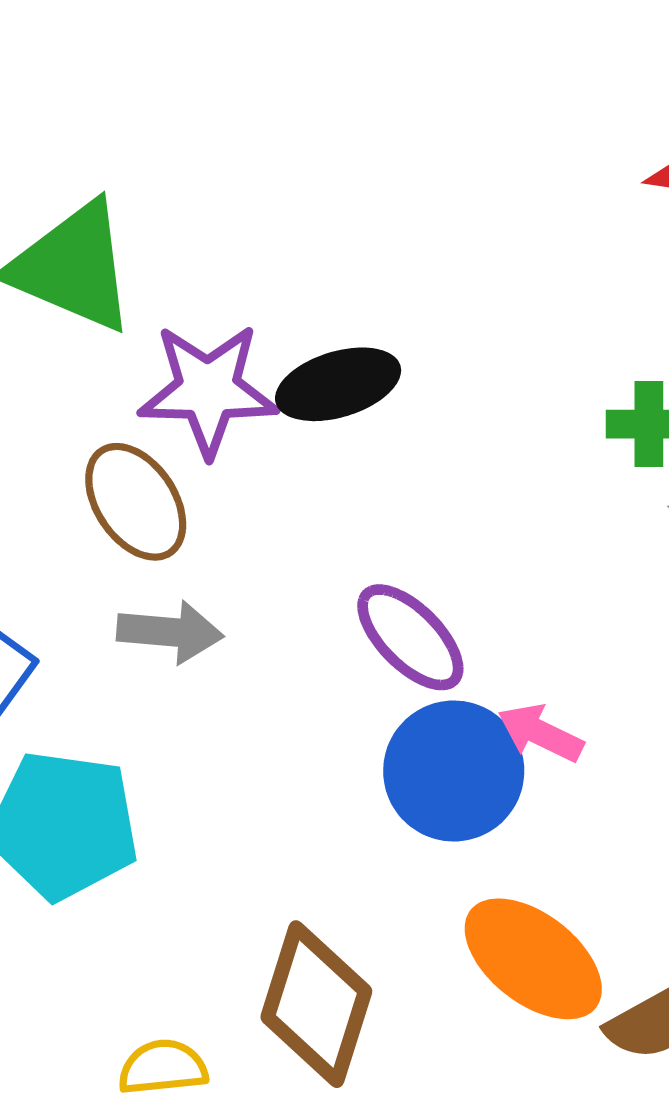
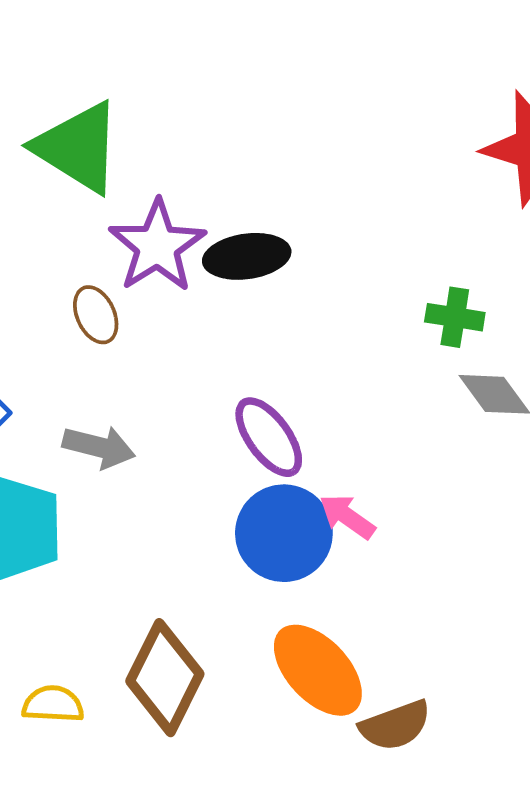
purple star: (208, 390) -> (157, 246), turned 30
brown ellipse: (136, 502) -> (96, 315), size x0.7
gray arrow: (170, 632) -> (99, 447), moved

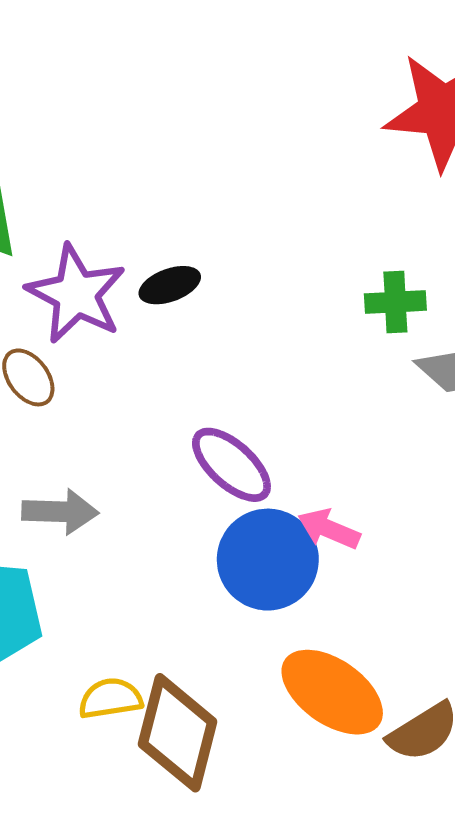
black ellipse: (247, 256) -> (170, 285), size x0.7
yellow semicircle: (53, 704) -> (110, 698), moved

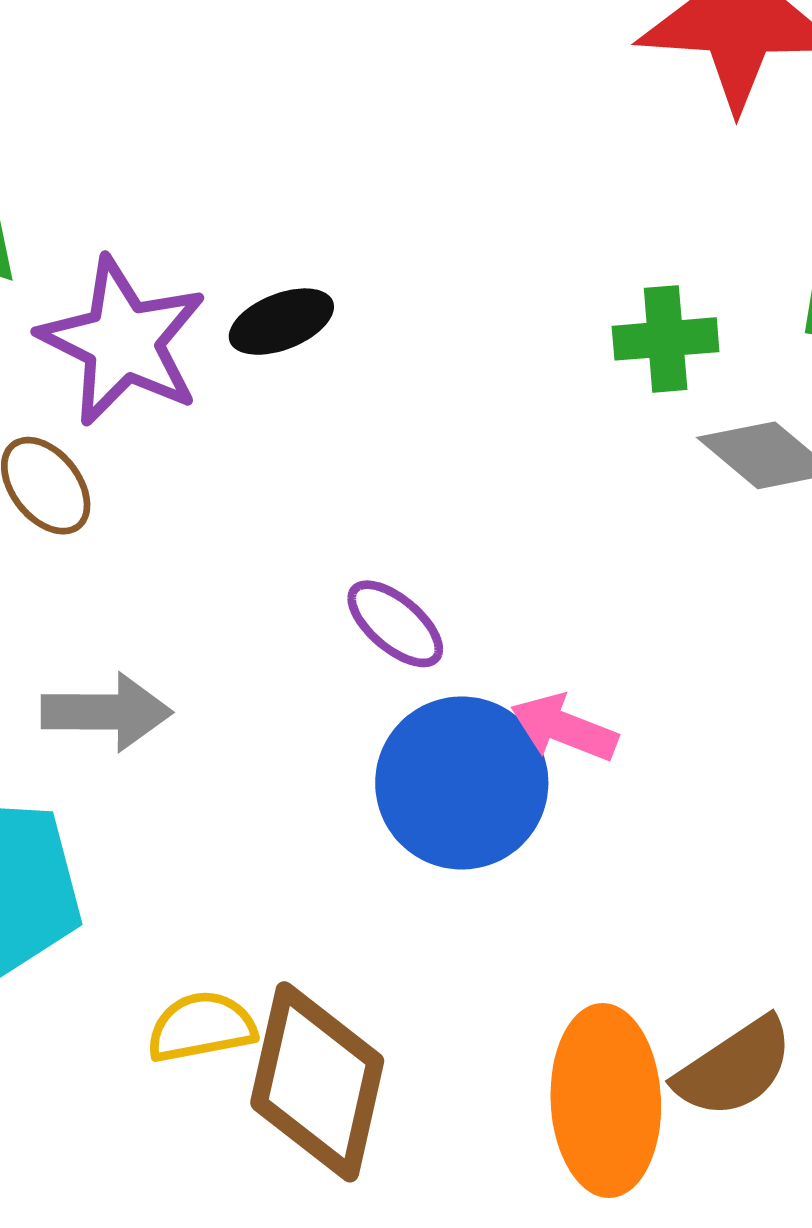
purple ellipse: (231, 465) -> (395, 624), size x0.7
orange ellipse: (332, 692) -> (606, 1101), moved, turned 54

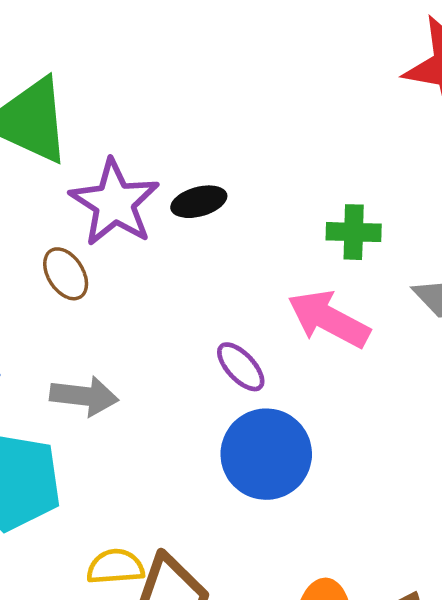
green cross: (666, 339) -> (354, 232), moved
pink arrow: (564, 728) -> (329, 319), moved, size x1.5

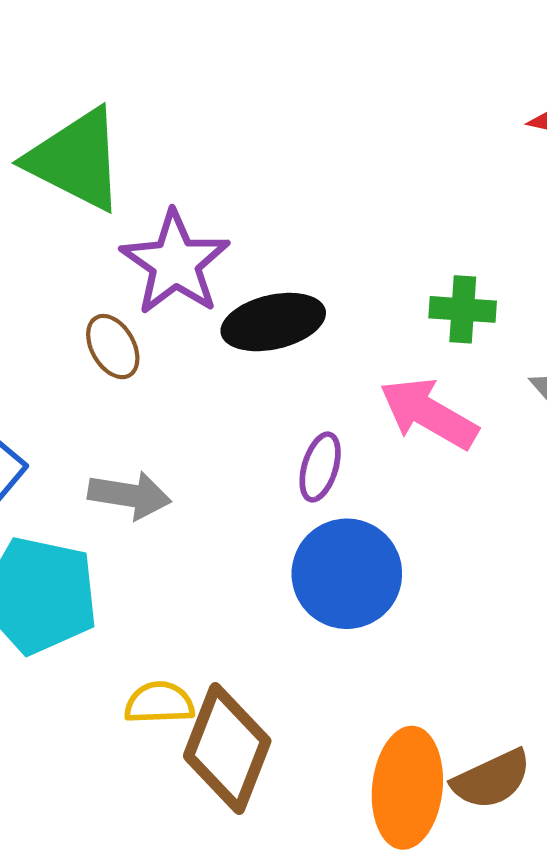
black ellipse: (199, 202) -> (273, 322), moved, size x1.5
purple ellipse: (241, 367) -> (320, 467), turned 58

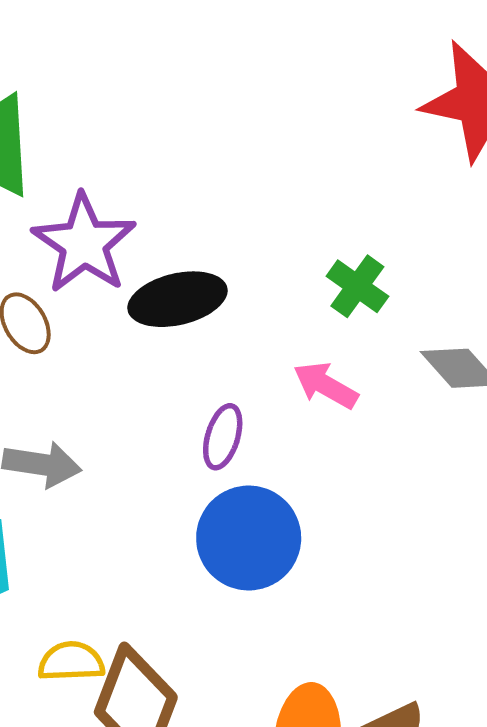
green cross: (463, 309) -> (357, 286), turned 32
pink arrow: (429, 413) -> (326, 385), size x0.7

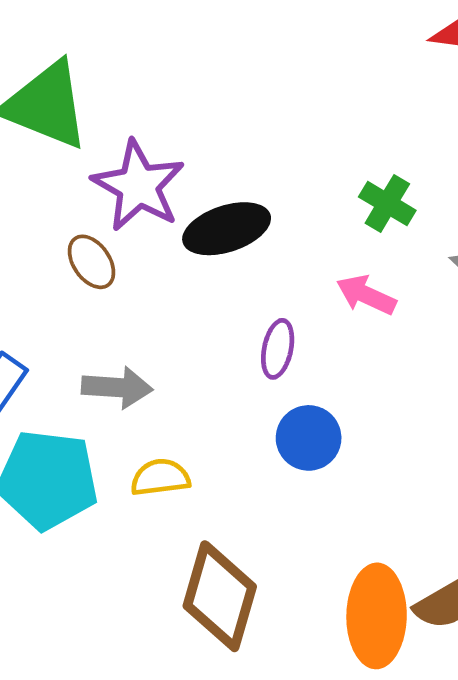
blue circle: (249, 538) -> (309, 438), size x0.7
yellow semicircle: (71, 662) -> (160, 477), moved

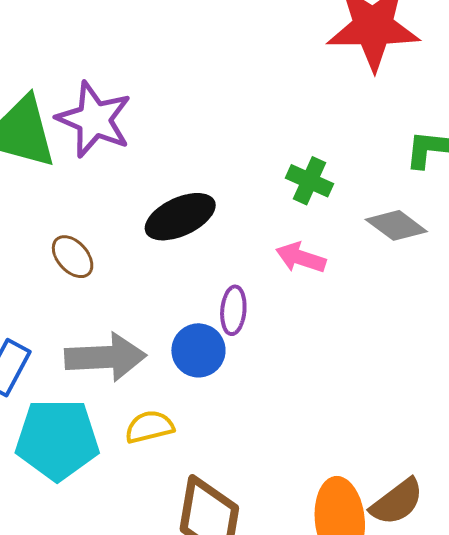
purple star: (138, 186) -> (94, 119), moved
gray arrow: (117, 387) -> (106, 357), size x1.4
blue circle: (309, 438) -> (198, 350), moved

